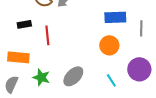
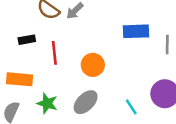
orange circle: (109, 45) -> (93, 65), moved

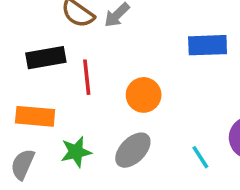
black rectangle: (27, 40) -> (46, 58), size x1.5
green star: (47, 103) -> (76, 152), turned -30

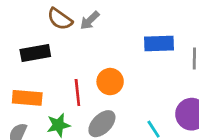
red line: (87, 77) -> (77, 92), moved

